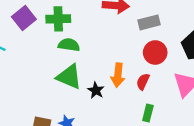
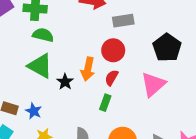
red circle: (155, 52) -> (113, 50), moved
green rectangle: (148, 113) -> (105, 103), moved

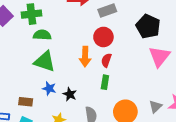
black star: (65, 82) -> (70, 94), moved
pink triangle: (153, 84) -> (159, 56), moved
blue star: (34, 111) -> (49, 88), moved

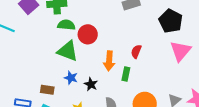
red circle: (103, 37) -> (88, 34), moved
orange arrow: (85, 57) -> (109, 61), moved
red semicircle: (106, 60) -> (136, 51), moved

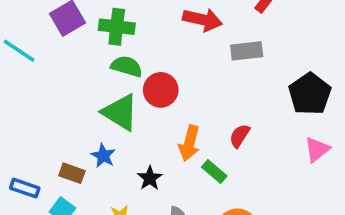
pink triangle: (180, 51) -> (317, 150), size x0.7
green rectangle: (126, 74) -> (214, 171), turned -72
blue star: (71, 78) -> (103, 156), moved

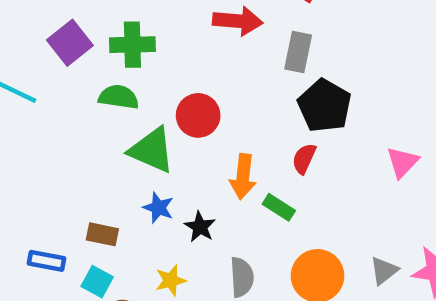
gray rectangle: (247, 51) -> (298, 52), turned -64
green semicircle: (127, 66) -> (119, 97), moved
black pentagon: (310, 94) -> (325, 106), moved
blue star: (103, 156) -> (158, 208), moved

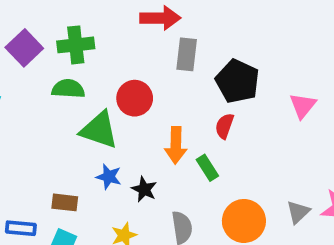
gray rectangle: (298, 52) -> (187, 54), moved
pink triangle: (402, 162) -> (303, 106), moved
green rectangle: (279, 207) -> (207, 168), turned 30

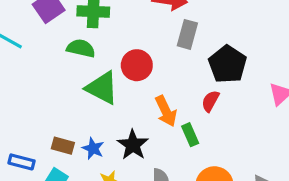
orange arrow: (176, 145) -> (166, 111), turned -36
blue star: (109, 177) -> (93, 148), moved
black star: (144, 189) -> (133, 145), size x1.4

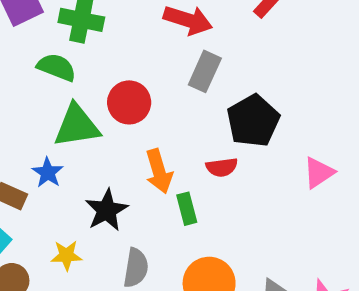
green triangle: (102, 88) -> (77, 126), turned -45
red semicircle: (210, 101) -> (222, 167), turned -135
blue star: (93, 148) -> (48, 173), moved

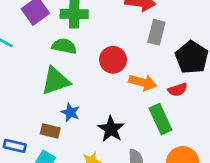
green triangle: (77, 126) -> (56, 81), moved
orange arrow: (159, 171) -> (143, 82), moved, turned -48
green rectangle: (187, 209) -> (161, 119), size x1.5

